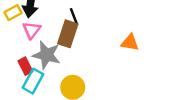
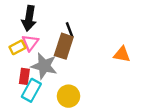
yellow rectangle: (13, 13) -> (17, 47), moved
red rectangle: (25, 66) -> (24, 76), turned 35

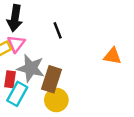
brown rectangle: (64, 46) -> (51, 79), moved

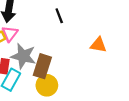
black line: (58, 30) -> (59, 16), moved

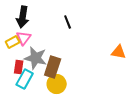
orange triangle: (98, 45) -> (119, 52), moved

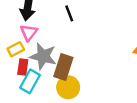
black line: (68, 22) -> (69, 13), moved
yellow rectangle: (13, 42) -> (16, 49), moved

